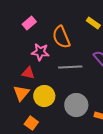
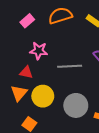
orange semicircle: (61, 37) -> (60, 16), moved, turned 95

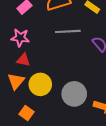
pink star: (39, 51) -> (20, 38), moved
gray line: (70, 66) -> (68, 31), moved

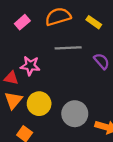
pink star: (20, 38) -> (30, 66), moved
red triangle: (23, 60) -> (11, 78), moved

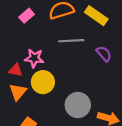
yellow rectangle: (94, 22) -> (96, 16), size x1.5
yellow circle: (39, 104) -> (43, 82), moved

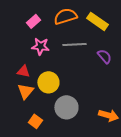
pink star: (34, 58) -> (40, 46), moved
gray circle: (78, 105) -> (66, 107), moved

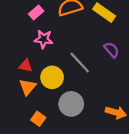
gray line: (74, 44) -> (80, 62), moved, turned 50

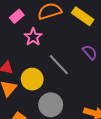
pink star: (44, 39) -> (33, 37), moved, turned 30

